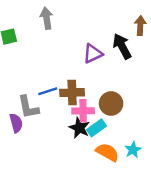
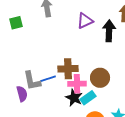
black arrow: (122, 46) -> (109, 31), turned 30
purple triangle: (93, 54) -> (85, 21), moved
blue line: (48, 91) -> (48, 79), moved

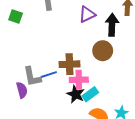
green square: (16, 23) -> (16, 17), turned 32
brown circle: (100, 78) -> (103, 51), moved

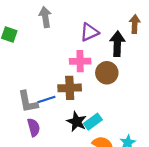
pink cross: (79, 80) -> (80, 61), moved
purple semicircle: (22, 90) -> (34, 127), moved

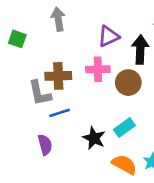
brown cross: (70, 88) -> (58, 76), moved
gray L-shape: (28, 102) -> (40, 93), moved
cyan rectangle: (93, 122) -> (124, 127), moved

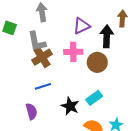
brown cross: (58, 76) -> (42, 57), turned -30
gray L-shape: (40, 93) -> (37, 41), moved

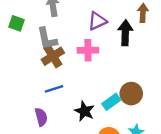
brown circle: (97, 62) -> (131, 94), moved

